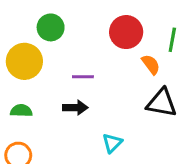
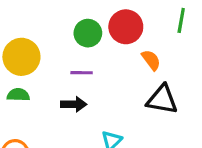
green circle: (51, 27) -> (88, 33), moved
green line: (172, 40) -> (181, 20), moved
green semicircle: (21, 111) -> (18, 95), moved

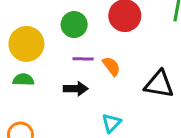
green circle: (88, 33) -> (74, 25), moved
orange semicircle: (151, 60) -> (111, 66), moved

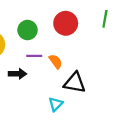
black triangle: (159, 84) -> (75, 83), moved
black arrow: (76, 89) -> (17, 74), moved

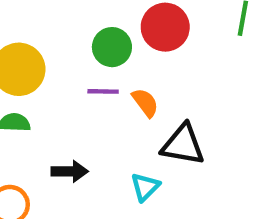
green circle: (28, 30) -> (112, 47), moved
black arrow: (17, 74) -> (70, 171), moved

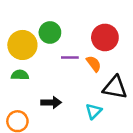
red circle: (165, 27) -> (105, 37), moved
green circle: (112, 47) -> (50, 32), moved

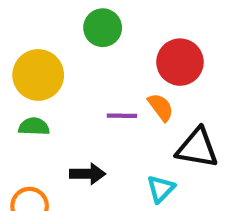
green circle: (50, 32) -> (103, 28), moved
purple line: (70, 57) -> (122, 116), moved

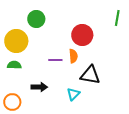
green circle: (103, 28) -> (36, 19), moved
orange semicircle: (161, 107) -> (73, 56), turned 32

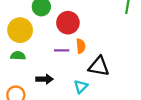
red circle: (82, 35) -> (68, 23), moved

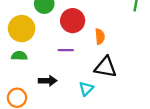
orange semicircle: (81, 46) -> (100, 37), moved

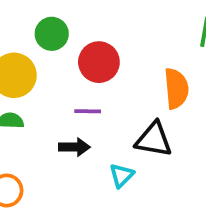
orange semicircle: (100, 37) -> (176, 89), moved, size x1.5
black arrow: (48, 81) -> (74, 147), moved

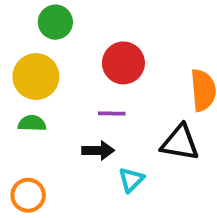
green circle: (52, 34) -> (55, 22), moved
cyan triangle: (122, 175) -> (131, 180), moved

